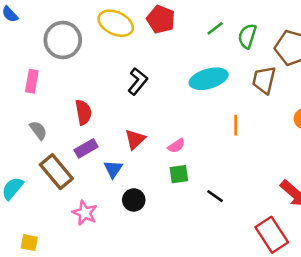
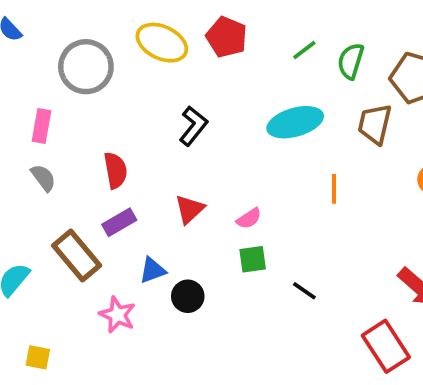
gray semicircle: (38, 130) -> (43, 178), moved
blue triangle: (113, 169) -> (153, 270), moved, turned 36

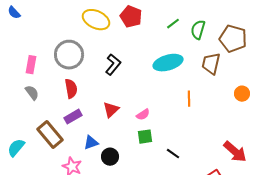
gray circle: (86, 67) -> (69, 55), moved

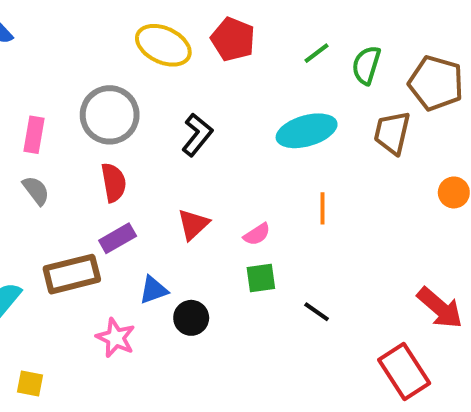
orange line: (189, 99) -> (323, 208), moved
brown rectangle: (50, 135) -> (72, 274), turned -64

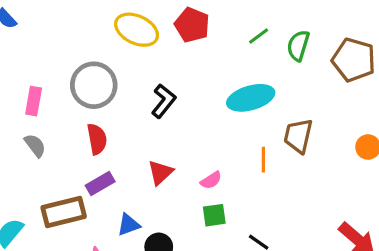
brown trapezoid: (392, 133) -> (298, 136), moved

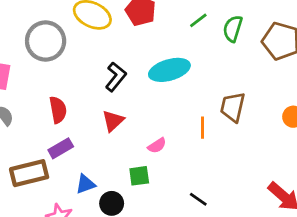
gray circle: (94, 85) -> (46, 41), moved
cyan ellipse: (251, 98) -> (169, 70), moved
red triangle: (160, 172) -> (113, 121), moved
green square: (214, 215) -> (139, 176), moved

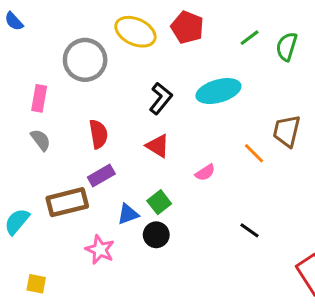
red triangle: (113, 121) -> (158, 146), turned -45
orange line: (202, 128) -> (254, 153), turned -45
green square: (139, 176) -> (159, 202), moved, turned -30

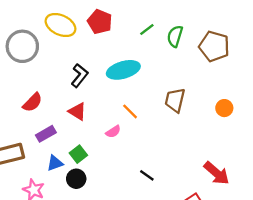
red semicircle: (98, 134) -> (32, 102), turned 55
orange line: (254, 153) -> (130, 111), moved
purple rectangle: (101, 176) -> (46, 134), moved

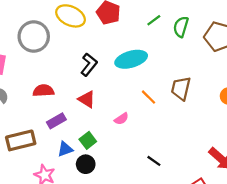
red semicircle: (32, 102) -> (43, 91), turned -138
orange line: (130, 111) -> (148, 97), moved

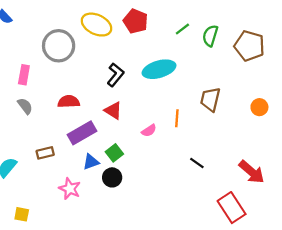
orange line: (148, 97) -> (177, 118), moved, turned 49
purple rectangle: (56, 121) -> (82, 133), size x1.4
brown rectangle: (21, 140) -> (45, 153), size x0.6
black line: (154, 161) -> (197, 163), moved

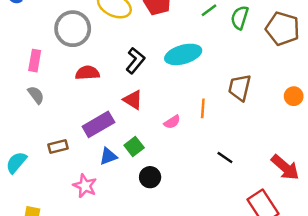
red semicircle: (69, 102) -> (87, 73), moved
black circle: (112, 177) -> (150, 177), moved

